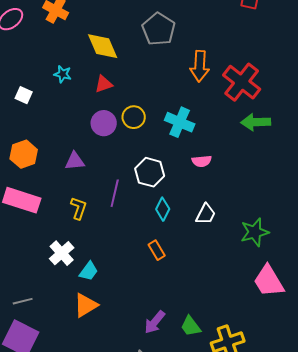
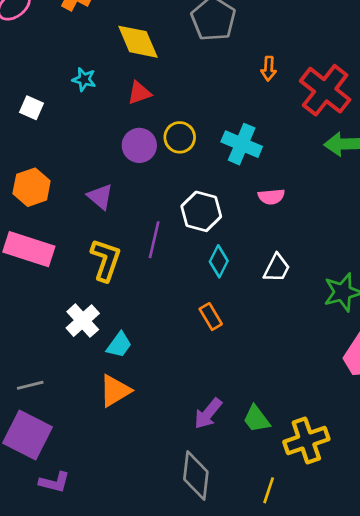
orange arrow: (200, 66) -> (269, 69), size x0.6
purple triangle: (75, 161) -> (100, 197), turned 45
yellow L-shape: (79, 208) -> (106, 260), size x1.4

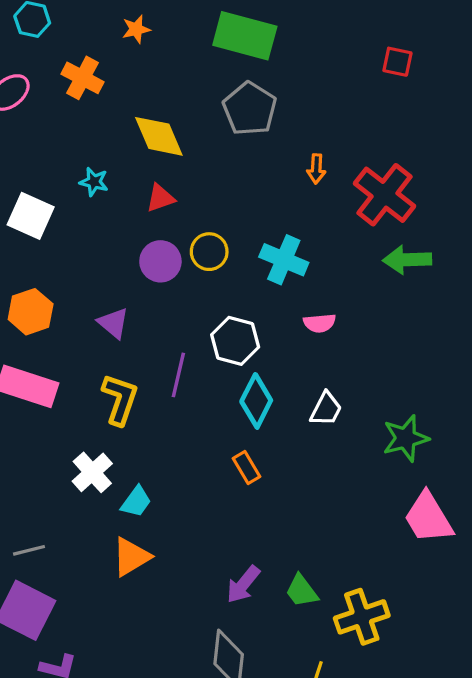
white square: (32, 108) -> (31, 216), size x1.6
cyan diamond: (219, 261) -> (256, 401), size x1.4

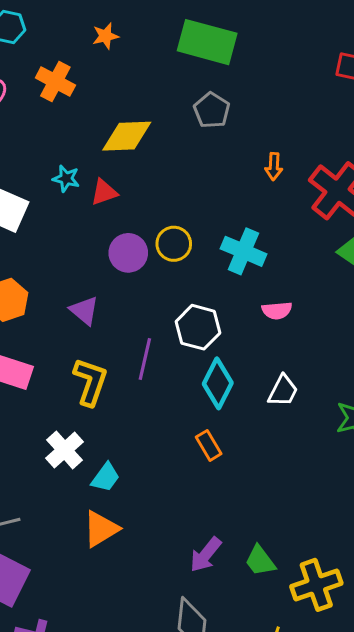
gray pentagon: (250, 109) -> (212, 110), size x0.7
yellow diamond: (159, 136) -> (127, 136), turned -69
red triangle: (160, 198) -> (104, 192), moved

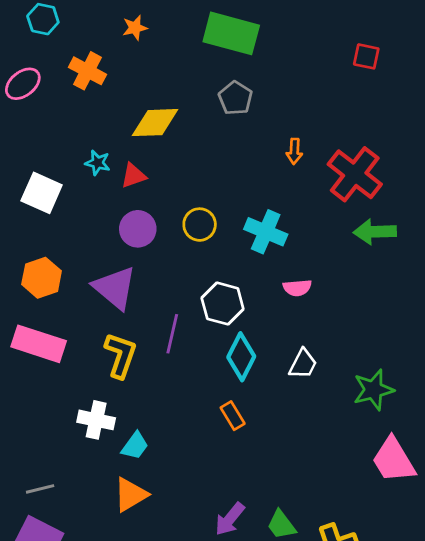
purple circle: (128, 253) -> (138, 229), moved
purple triangle: (84, 310) -> (115, 288), size x1.6
white cross: (65, 450) -> (96, 420), turned -36

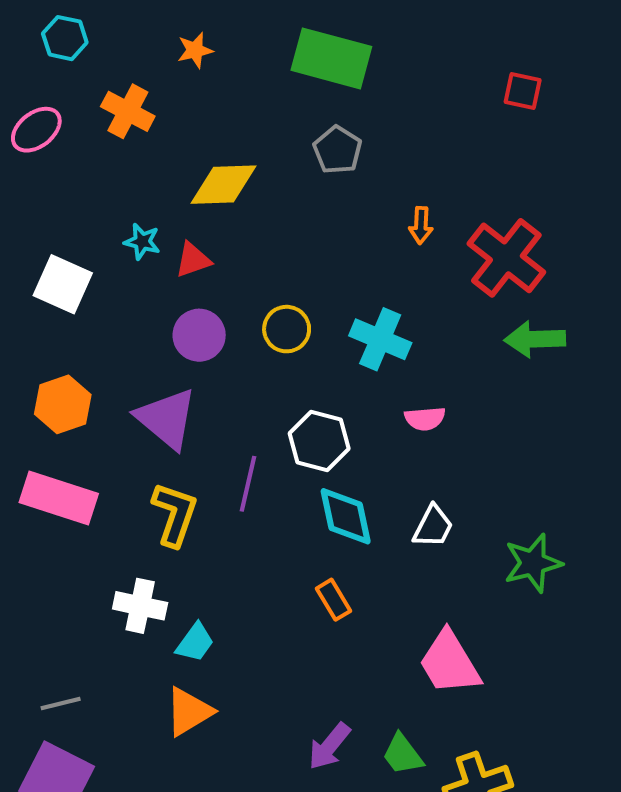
cyan diamond: (241, 357) -> (346, 516), turned -39
pink trapezoid: (394, 460) -> (449, 663), moved

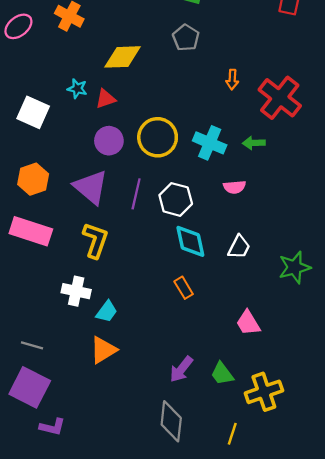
yellow circle: (287, 329) -> (158, 137), size x1.5
green arrow: (535, 339) -> (254, 143), moved, size x0.7
purple line: (248, 484) -> (136, 194), moved
pink trapezoid: (449, 663) -> (248, 323), size x0.7
gray line: (61, 703) -> (32, 345), turned 30

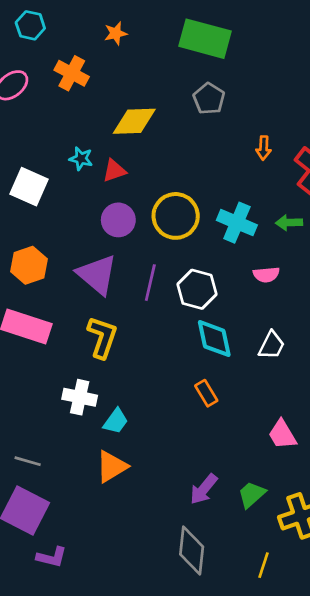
green trapezoid: (222, 374) -> (252, 495), turned 85

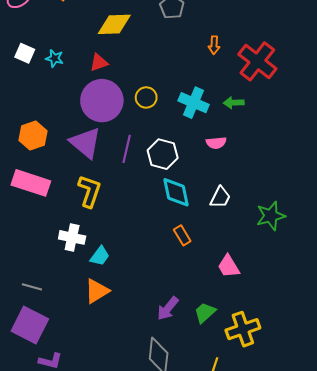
cyan star: (81, 159) -> (55, 58), moved
white square: (29, 187) -> (25, 53), moved, size x0.7
yellow circle: (176, 216) -> (146, 97), size x0.6
purple circle: (118, 220) -> (102, 101), size x1.6
orange rectangle: (206, 393) -> (182, 235), moved

